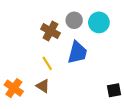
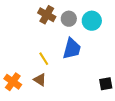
brown cross: (50, 31) -> (47, 15), moved

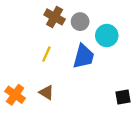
cyan circle: (92, 21) -> (107, 36), moved
yellow line: (44, 59) -> (46, 54), moved, turned 56

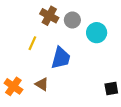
yellow line: (46, 54) -> (32, 43), moved
blue trapezoid: (84, 56) -> (61, 58), moved

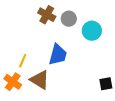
yellow line: (32, 43) -> (23, 61), moved
brown triangle: (42, 84) -> (40, 80), size x1.5

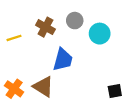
brown cross: (47, 15) -> (45, 27), moved
yellow line: (23, 61) -> (14, 38), moved, turned 48

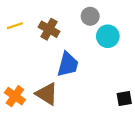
gray circle: (75, 21) -> (90, 16), moved
yellow line: (14, 38) -> (15, 26), moved

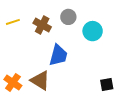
gray circle: (90, 16) -> (68, 17), moved

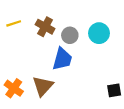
gray circle: (68, 17) -> (70, 35), moved
brown triangle: (40, 80) -> (43, 86), turned 40

